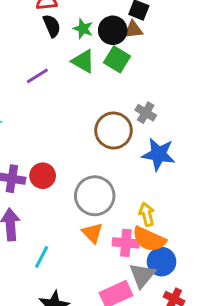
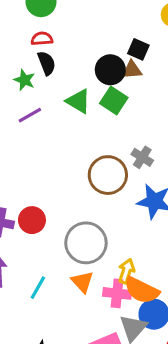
green star: (83, 29) -> (24, 80), moved
yellow arrow: (147, 214) -> (126, 271), moved, turned 30
cyan line: (42, 257) -> (38, 288), moved

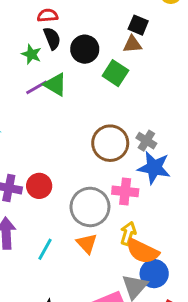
black circle: (110, 70) -> (85, 49), moved
green triangle: (78, 101) -> (55, 85), moved
gray cross: (142, 157) -> (146, 141), moved
pink cross: (117, 293) -> (125, 191), moved

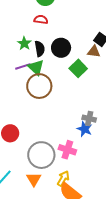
black semicircle: (52, 38) -> (40, 49), moved
gray cross: (146, 141) -> (89, 119), turned -32
brown circle: (110, 143) -> (39, 86), moved
blue star: (154, 168) -> (85, 129), moved, size x0.7

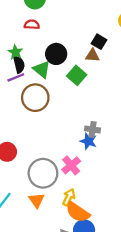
black semicircle: (40, 49) -> (19, 64), moved
green triangle: (36, 67) -> (42, 69), moved
pink cross: (67, 150) -> (71, 165), turned 36

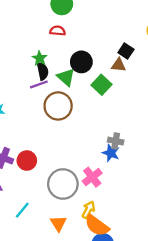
orange triangle: (37, 200) -> (58, 223), moved

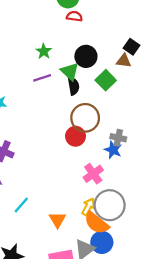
red semicircle: (58, 31) -> (74, 16), moved
black semicircle: (43, 71) -> (74, 86), moved
brown circle: (58, 106) -> (85, 118), moved
red circle: (27, 161) -> (75, 136), moved
gray circle: (63, 184) -> (110, 205), moved

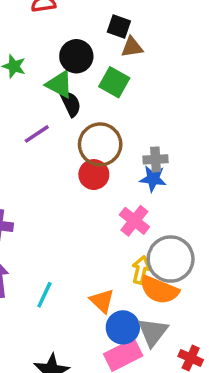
black square: (132, 47) -> (119, 26), moved
purple line: (42, 78) -> (37, 134), moved
blue circle: (102, 242) -> (123, 327), moved

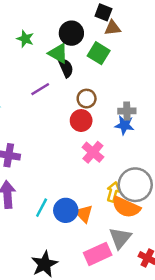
brown circle: (100, 144) -> (87, 99), size x0.6
pink cross: (134, 221) -> (93, 152), moved
blue circle: (123, 327) -> (66, 210), moved

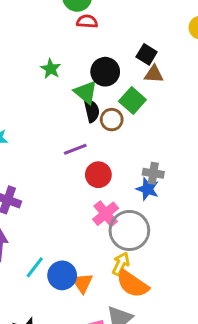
purple line: (40, 89) -> (75, 149), moved
brown circle: (87, 99) -> (112, 120), moved
gray circle: (135, 185) -> (129, 230), moved

